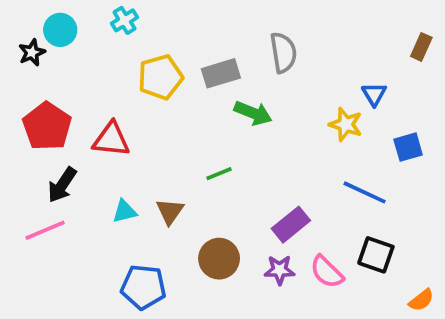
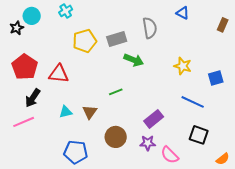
blue triangle: (374, 94) -> (183, 13), moved, turned -32
pink semicircle: (327, 272) -> (170, 155), moved

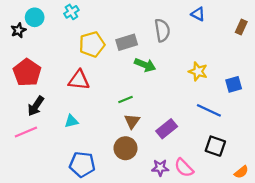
red triangle: (59, 74) -> (79, 80), moved
brown triangle: (90, 112) -> (132, 121), moved
purple star: (148, 143) -> (160, 168), moved

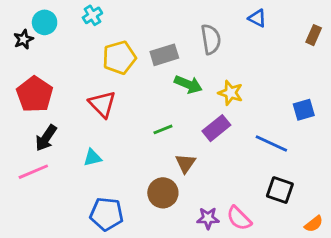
yellow star: (198, 71) -> (231, 93), moved
red triangle: (79, 80) -> (102, 104), turned 40
brown triangle: (132, 121) -> (185, 163), moved
purple rectangle: (167, 129) -> (216, 128), moved

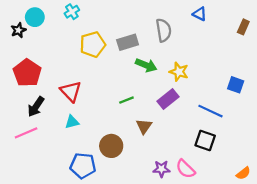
red triangle: (102, 104) -> (71, 91), moved
blue square: (304, 110) -> (236, 85), turned 35
black square: (280, 190) -> (205, 140), moved
brown circle: (163, 193) -> (111, 146), moved

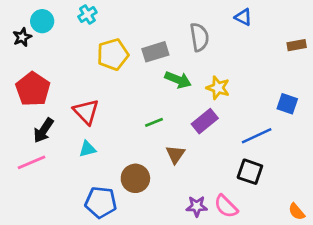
brown rectangle: (243, 27) -> (297, 45), moved, turned 56
blue line: (211, 111) -> (257, 136), turned -50
orange semicircle: (243, 173) -> (297, 212), turned 88

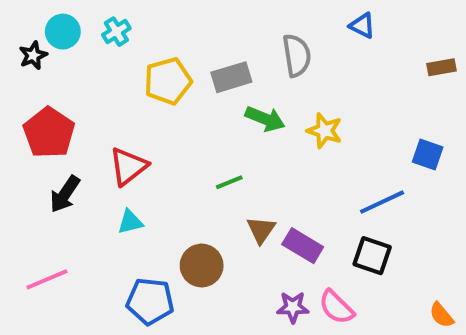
cyan cross: (87, 15) -> (116, 32), moved
red triangle: (86, 112) -> (128, 166), turned 36
purple rectangle: (205, 121) -> (303, 246), moved, turned 70
pink line: (32, 162) -> (47, 279), moved

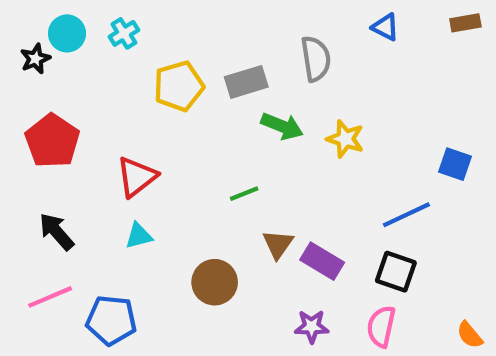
brown rectangle: (442, 67) -> (465, 23), moved
black arrow: (65, 194) -> (56, 232), moved, turned 105
blue pentagon: (150, 301) -> (111, 320), moved
pink semicircle: (336, 307) -> (381, 326), moved, turned 57

